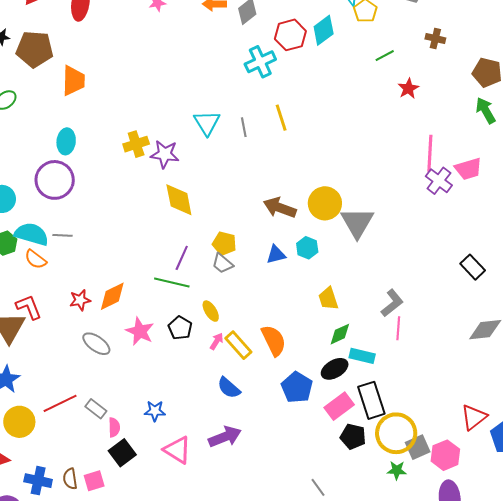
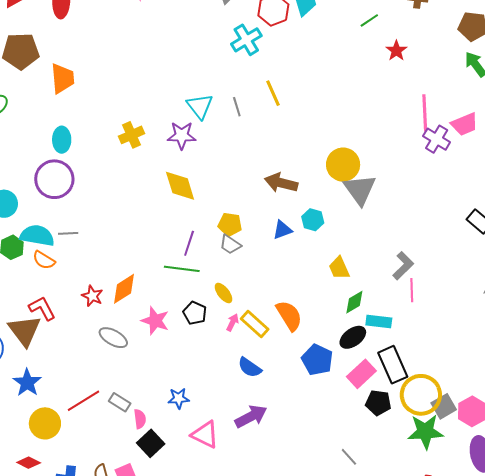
purple star: (165, 154) -> (182, 135), moved
yellow circle: (325, 203) -> (343, 165), moved
red star: (80, 300) -> (92, 296), turned -30
green star: (397, 470) -> (425, 432), size x1.8

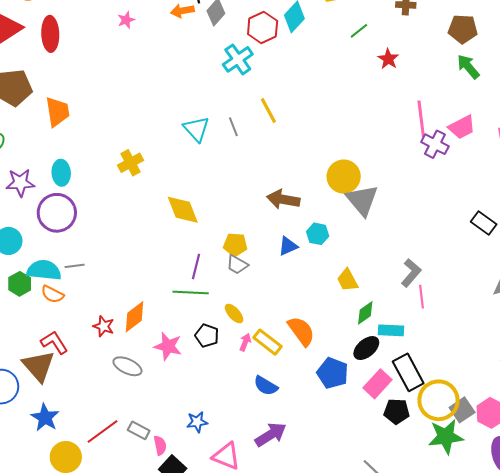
purple star: (182, 135) -> (20, 183), moved

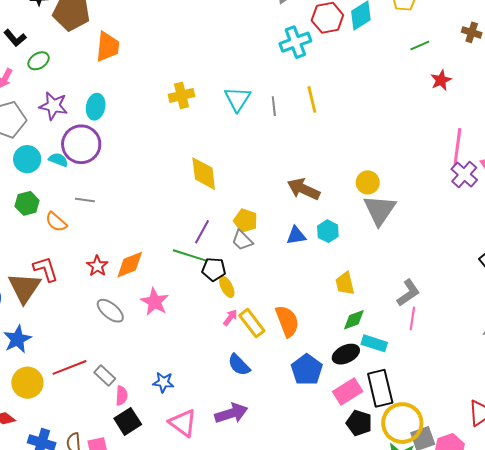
yellow cross: (130, 163) -> (181, 95), moved
yellow circle: (344, 177) -> (368, 182), size x0.7
cyan semicircle: (44, 270) -> (58, 160), moved, size x0.6
black pentagon: (207, 336) -> (214, 269), moved, turned -30

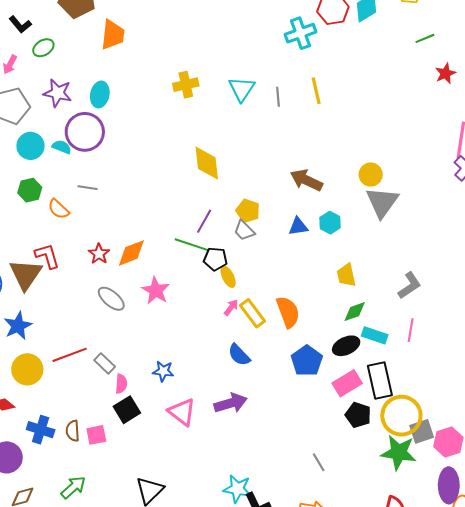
pink line: (412, 318) -> (411, 330), moved

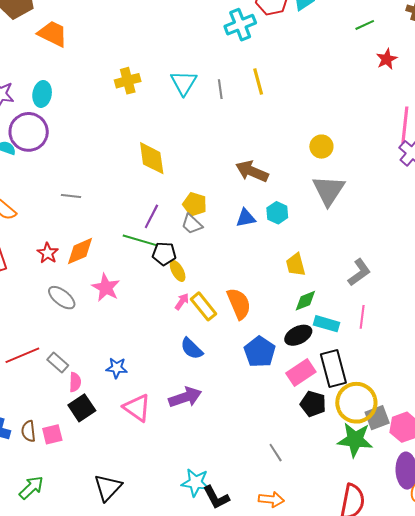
orange trapezoid: (113, 35) -> (53, 34), turned -68
yellow circle: (371, 175) -> (321, 147), moved
gray line: (88, 188) -> (71, 196), moved

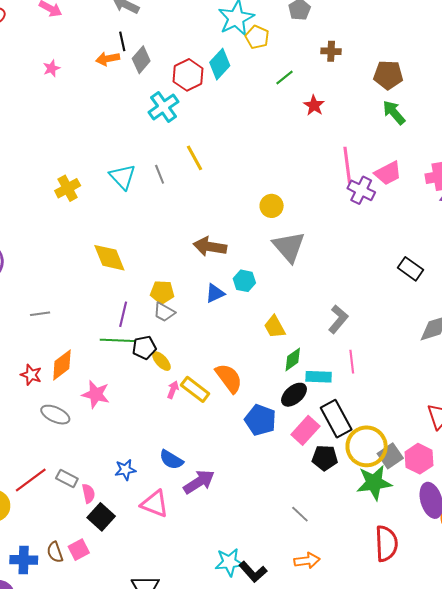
blue semicircle: (192, 349) -> (171, 460), moved

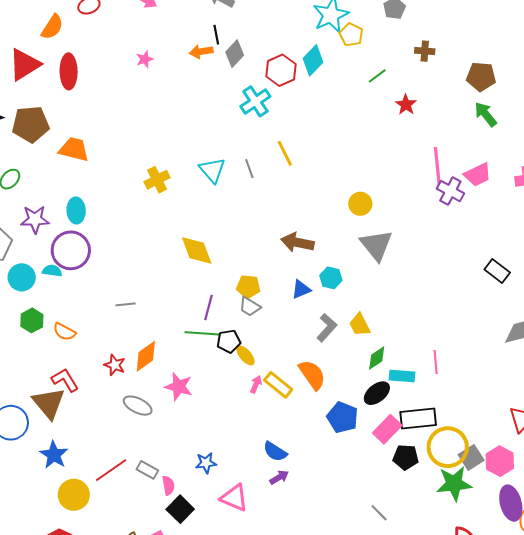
gray L-shape: (338, 319) -> (327, 328), moved
black rectangle: (336, 419) -> (418, 418), turned -69
blue semicircle: (171, 460) -> (275, 452), moved
purple arrow: (199, 482) -> (279, 477), size x0.6

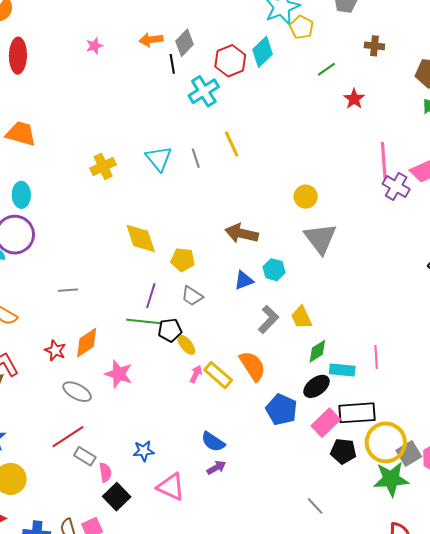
black line: (216, 35) -> (172, 64), moved
yellow pentagon: (248, 287) -> (183, 260), moved
red line: (111, 470) -> (68, 437), moved

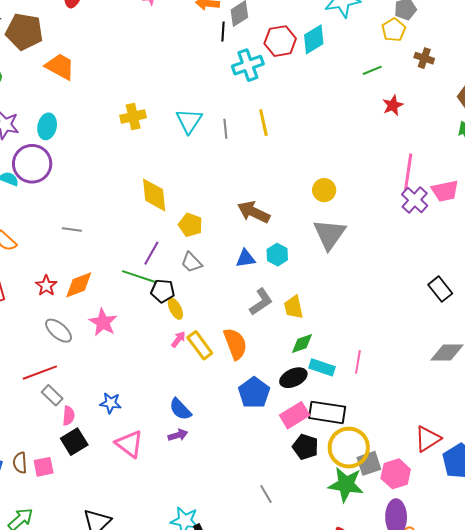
yellow pentagon: (302, 27) -> (394, 30), moved

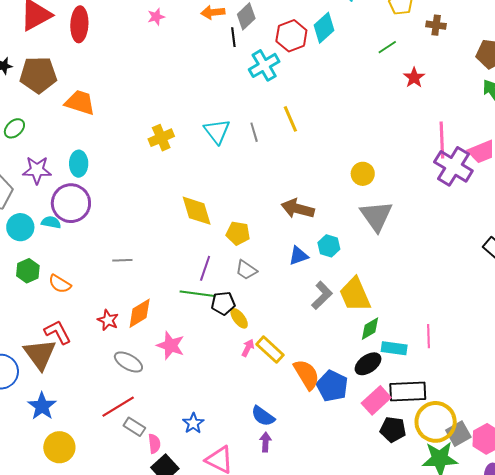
purple cross: (415, 200) -> (453, 166), size x1.4
yellow trapezoid: (294, 307) -> (355, 294), size x1.5
orange semicircle: (235, 344) -> (307, 374), moved
blue star: (111, 403) -> (193, 423), turned -30
purple arrow: (178, 435) -> (265, 442), turned -60

